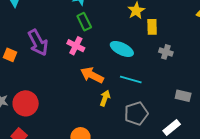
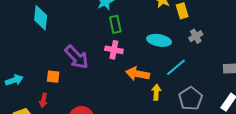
green rectangle: (84, 22) -> (115, 24), turned 30
gray cross: (166, 52) -> (196, 36), moved, turned -32
cyan line: (131, 79) -> (176, 67), turned -40

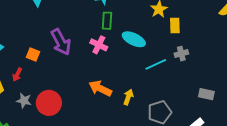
cyan ellipse: (159, 40) -> (134, 39), moved
cyan line: (176, 67) -> (156, 64), moved
orange arrow: (138, 74) -> (100, 88), moved

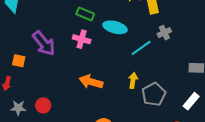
green rectangle: (107, 21) -> (85, 14), turned -60
yellow arrow: (128, 97) -> (133, 80), moved
red circle: (49, 103) -> (43, 105), size x0.6

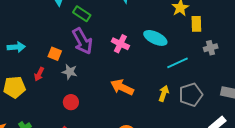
green rectangle: (85, 14) -> (82, 14), moved
gray cross: (164, 33) -> (211, 48), moved
gray pentagon: (154, 94) -> (191, 95), moved
gray star: (18, 108) -> (70, 72), moved

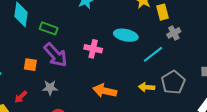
gray cross: (211, 48) -> (174, 33), moved
orange square: (55, 54) -> (30, 65), moved
red arrow: (39, 74) -> (21, 97), turned 32
yellow arrow: (164, 93) -> (147, 87), turned -91

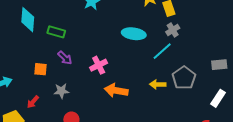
gray cross: (174, 33) -> (173, 30), moved
pink cross: (93, 49) -> (99, 65), moved, turned -36
purple arrow: (55, 55) -> (65, 58), size x0.6

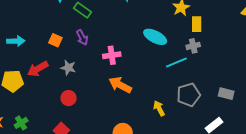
yellow arrow: (158, 84) -> (159, 108), moved, turned 42
red arrow: (33, 102) -> (38, 69), size x1.5

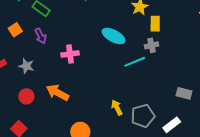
orange square: (55, 40) -> (15, 30), moved, turned 32
orange arrow: (120, 85) -> (57, 92), moved
gray pentagon: (188, 95) -> (143, 116), moved

